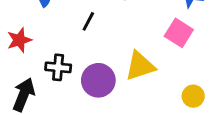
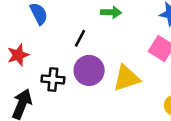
purple circle: (98, 80) -> (89, 70), moved

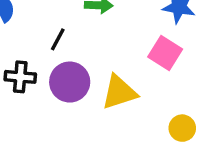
black cross: (53, 79) -> (20, 77), moved

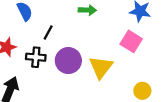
black line: (58, 39) -> (48, 33), moved
yellow triangle: (119, 92) -> (101, 67), turned -35

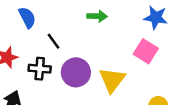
black line: (48, 33) -> (53, 41), turned -64

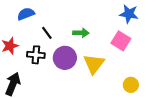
green arrow: (97, 16) -> (81, 33), moved
blue semicircle: (27, 17) -> (26, 14), turned -84

